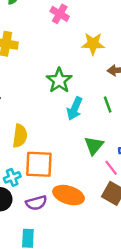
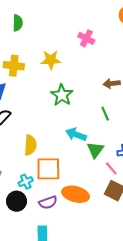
pink cross: (60, 14) -> (86, 38), moved
yellow star: (93, 44) -> (51, 60), moved
cyan arrow: (75, 109) -> (76, 134), moved, turned 90

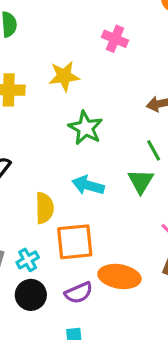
cyan arrow: (76, 134) -> (88, 185), moved
green triangle: (95, 150) -> (141, 181), moved
cyan cross: (26, 182) -> (28, 260), moved

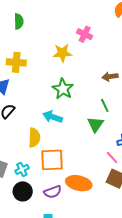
yellow star: (64, 76) -> (62, 53), moved
cyan arrow: (88, 185) -> (53, 117), moved

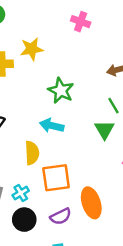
yellow star: (62, 53) -> (32, 49), moved
orange ellipse: (79, 183) -> (91, 203), turned 65

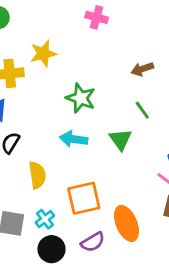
green triangle: (105, 130) -> (120, 139), moved
yellow semicircle: (32, 153) -> (37, 175), moved

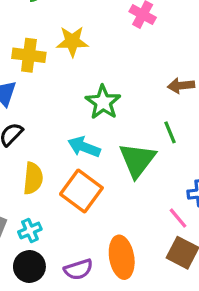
green triangle: (120, 139) -> (137, 160), size x1.4
orange square: (84, 198) -> (81, 191), moved, turned 36

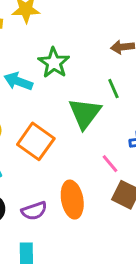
cyan arrow: (84, 147) -> (18, 81), moved
pink line: (178, 218) -> (110, 164), moved

